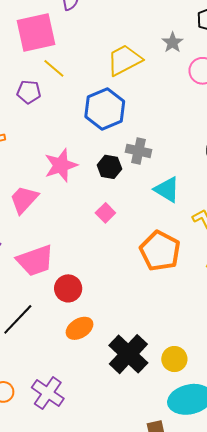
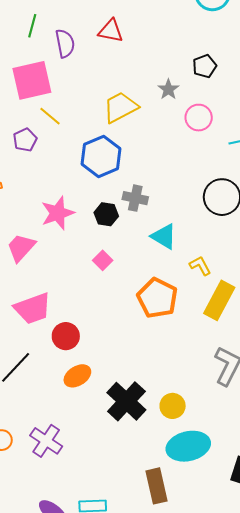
purple pentagon: (29, 92) -> (25, 140), turned -30

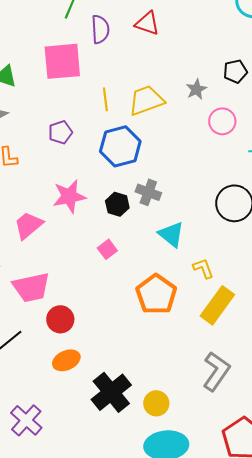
yellow line: (50, 116) -> (105, 99), moved, turned 35
purple pentagon: (25, 140) -> (60, 132), moved

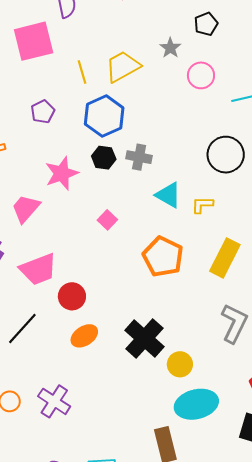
black hexagon: (117, 204) -> (104, 158), moved
yellow L-shape: (203, 268) -> (202, 205), moved, turned -60
black cross: (111, 392) -> (144, 339), moved

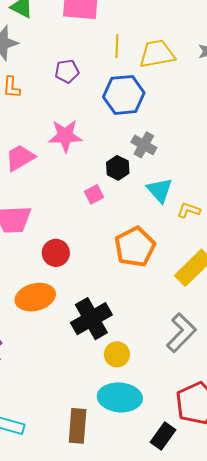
black hexagon: (104, 158) -> (118, 168), moved
red circle: (72, 296) -> (56, 253), moved
orange ellipse: (84, 336) -> (35, 297), size x1.4

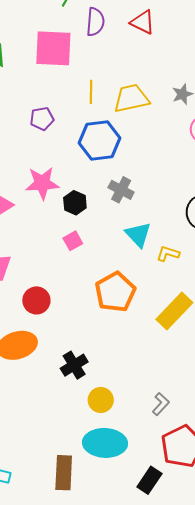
black hexagon: (118, 168) -> (75, 203), moved
black cross: (91, 319) -> (74, 365), size x0.7
gray L-shape: (181, 333) -> (161, 404), moved, size x0.6

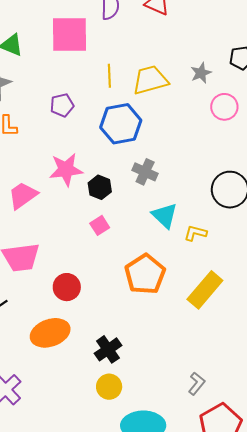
yellow circle: (101, 400) -> (109, 387), moved

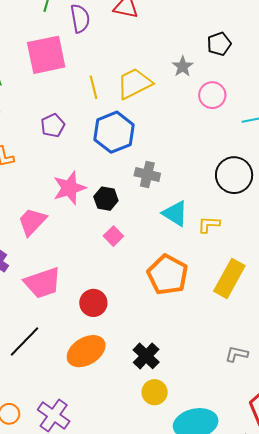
gray L-shape: (197, 384) -> (237, 354), moved, turned -105

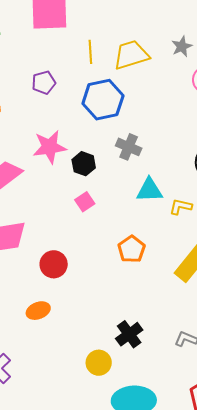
cyan triangle: (175, 213) -> (149, 190), turned -44
orange pentagon: (168, 275) -> (131, 249), size x0.7
orange ellipse: (86, 351) -> (38, 311), size x0.6
black cross: (146, 356) -> (129, 334), moved

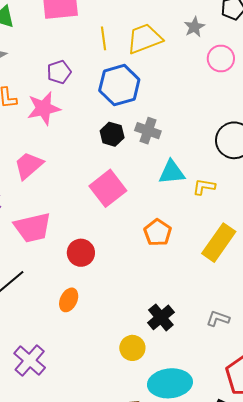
pink star: (50, 147) -> (44, 108), moved
black hexagon: (84, 164) -> (112, 134), moved
pink square: (85, 202) -> (108, 188), size x1.8
orange ellipse: (38, 311) -> (69, 300), turned -40

